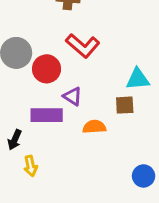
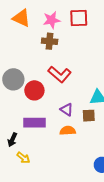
purple triangle: (73, 96) -> (67, 110), moved
yellow arrow: (31, 166) -> (23, 158), turned -40

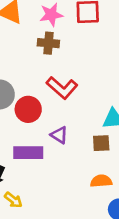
purple triangle: (67, 110) -> (59, 135), moved
orange semicircle: (68, 131) -> (101, 181), moved

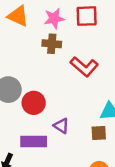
red L-shape: (62, 88) -> (84, 67), moved

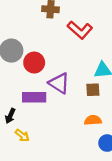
purple triangle: (61, 126) -> (59, 83), size x1.5

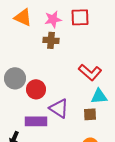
red L-shape: (80, 30) -> (90, 72), moved

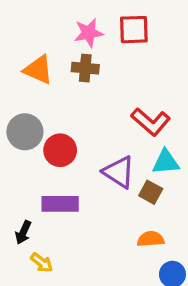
orange triangle: (23, 17) -> (38, 70), moved
purple triangle: (59, 108) -> (119, 172), moved
brown square: (90, 114) -> (151, 192), turned 32

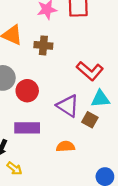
brown cross: (85, 68) -> (43, 45), moved
orange semicircle: (151, 239) -> (65, 146), moved

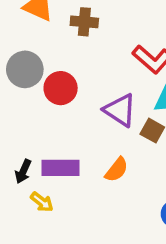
purple rectangle: (27, 128) -> (61, 168), moved
orange semicircle: (65, 146) -> (117, 170), turned 132

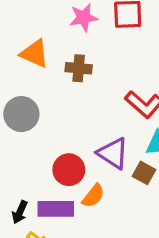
red circle: (61, 88) -> (69, 170), moved
orange semicircle: (117, 170) -> (93, 196), moved

